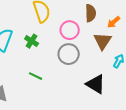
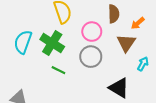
green cross: (32, 41) -> (52, 43), size x1.6
green line: (36, 76) -> (58, 70), moved

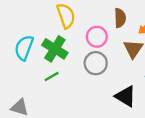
green line: (58, 70) -> (52, 76), moved, turned -56

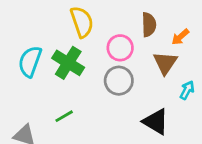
green line: (52, 76) -> (64, 116), moved

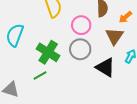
green cross: (68, 63) -> (48, 52), moved
black triangle: (156, 122) -> (105, 67), moved

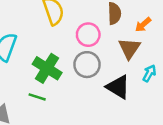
green line: (40, 75) -> (37, 97), turned 48

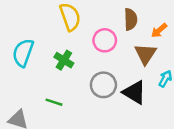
gray circle: (87, 65) -> (103, 85), moved
green cross: (47, 68) -> (64, 60), moved, size x0.7

